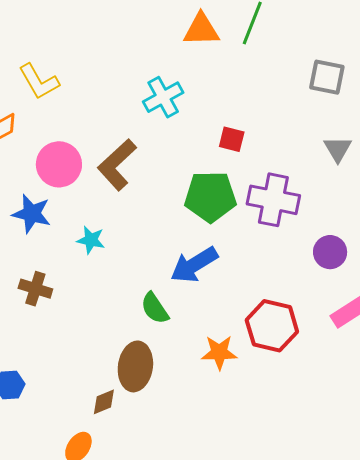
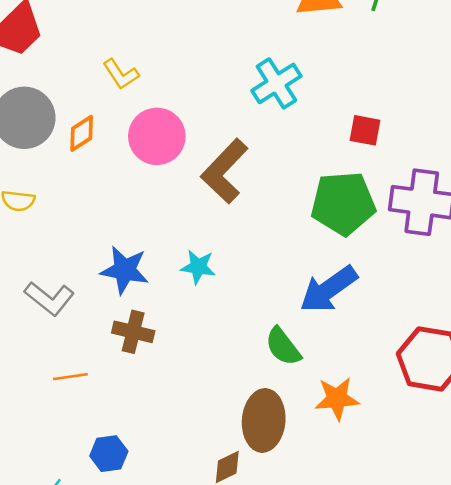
yellow L-shape: (39, 82) -> (121, 74), size x0.7
pink circle: (59, 164) -> (157, 136), moved
blue star: (32, 214) -> (125, 270), moved
orange star: (219, 352) -> (337, 399), moved

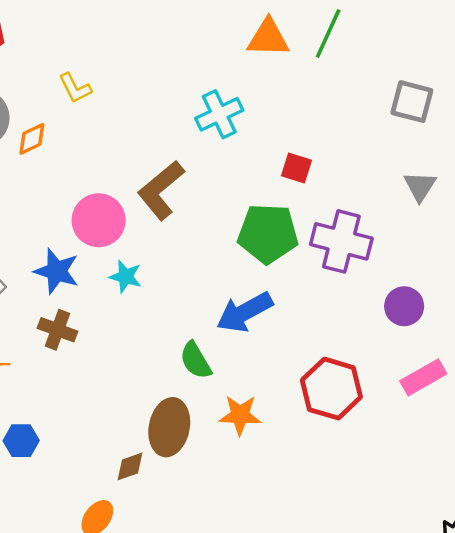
pink circle: (157, 136) -> (99, 220), moved

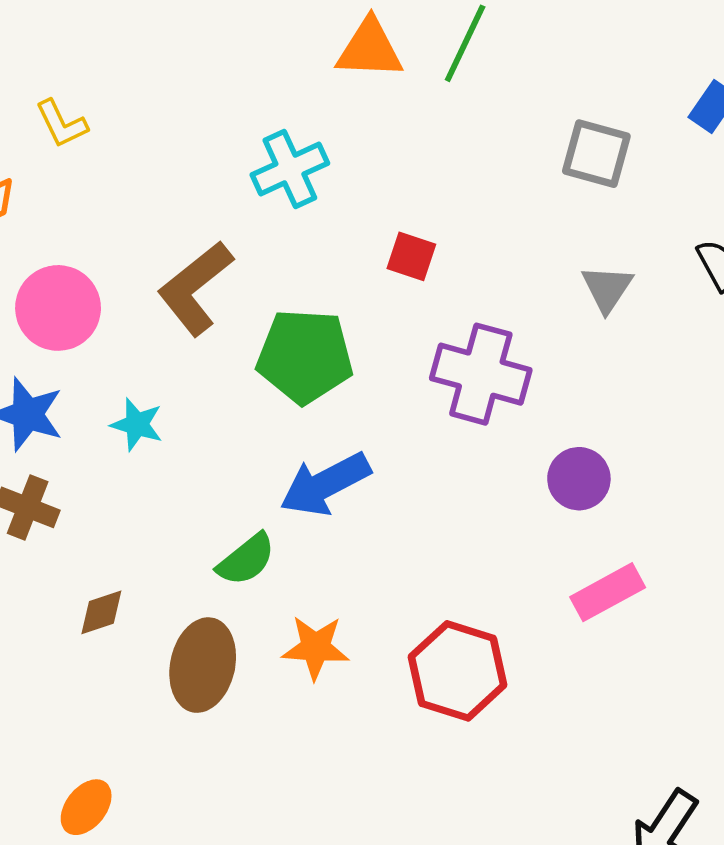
pink circle: (99, 220) -> (58, 308), moved
green pentagon: (268, 234) -> (305, 356), moved
green semicircle: (196, 360) -> (246, 560), turned -99
red hexagon: (331, 389) -> (458, 671), moved
brown diamond: (130, 466) -> (101, 612), moved

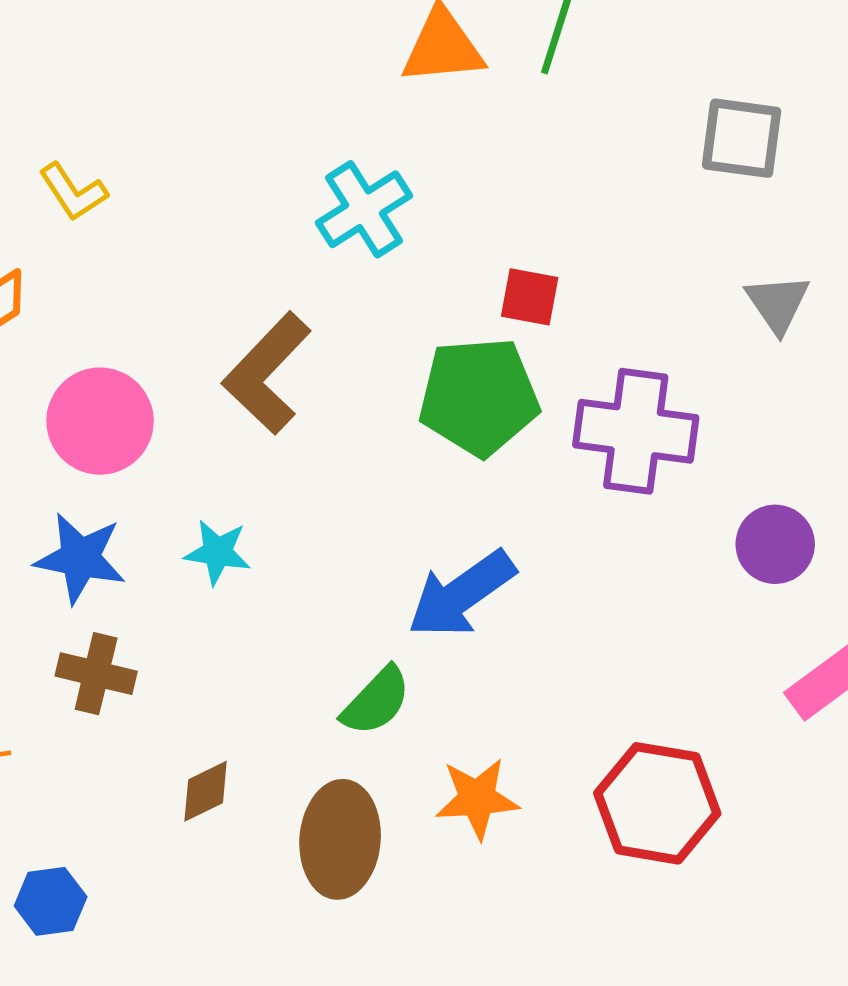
green pentagon: (305, 356) -> (479, 397), moved

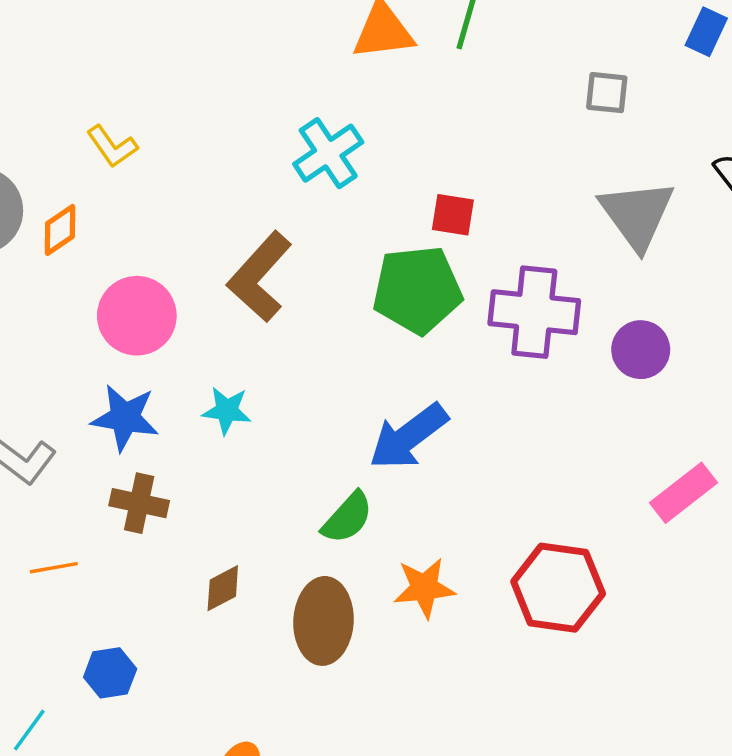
gray square: (742, 138) -> (607, 93), size x0.7
gray triangle: (778, 304) -> (637, 214), size x1.6
purple circle: (775, 544) -> (641, 350), moved

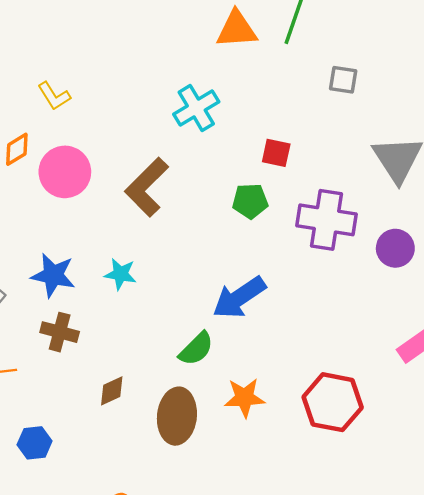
gray square: (607, 93) -> (343, 80), moved
green pentagon: (417, 290) -> (250, 201), size x0.6
pink circle: (137, 316) -> (65, 172), moved

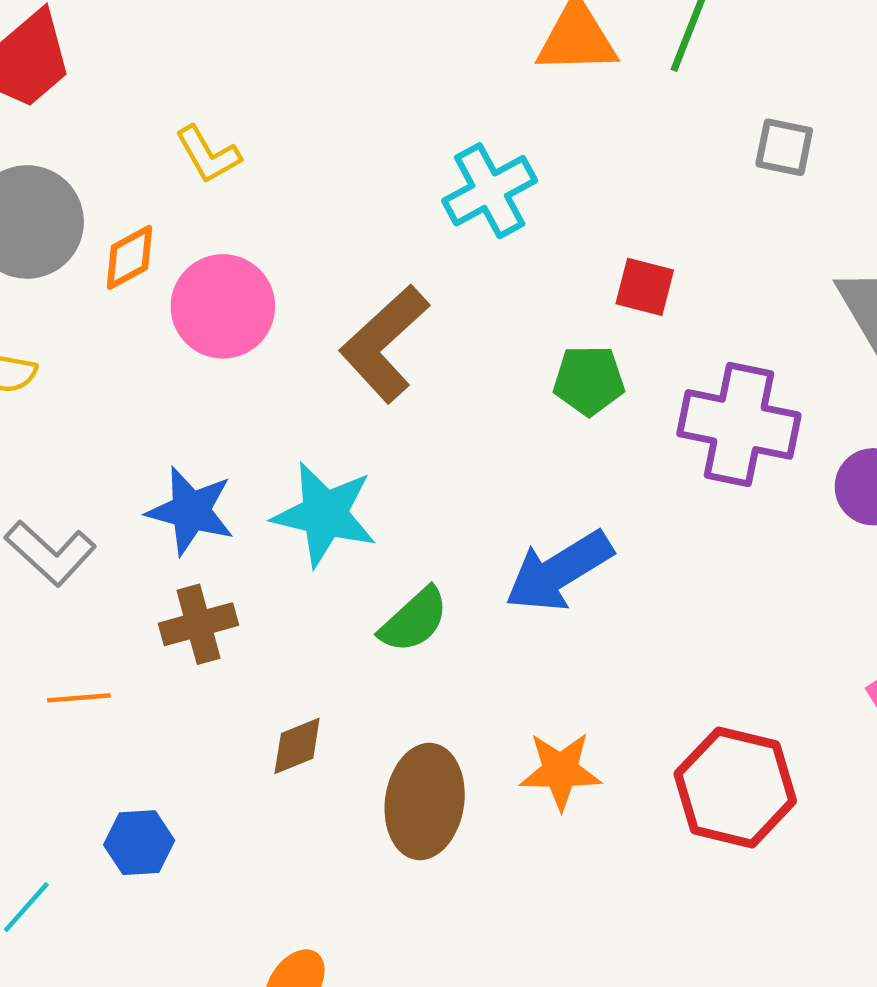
cyan star: (120, 274) -> (325, 514), size x1.6
brown cross: (60, 332) -> (198, 624), turned -33
green semicircle: (196, 349) -> (414, 620), moved

